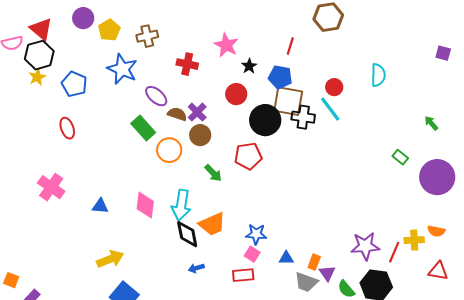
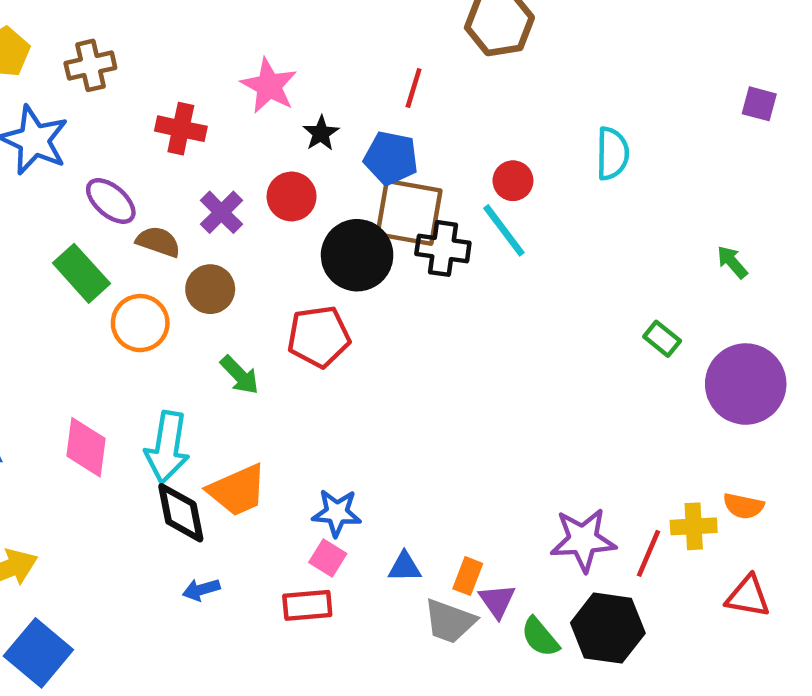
purple cross: (197, 112) -> (221, 212), moved

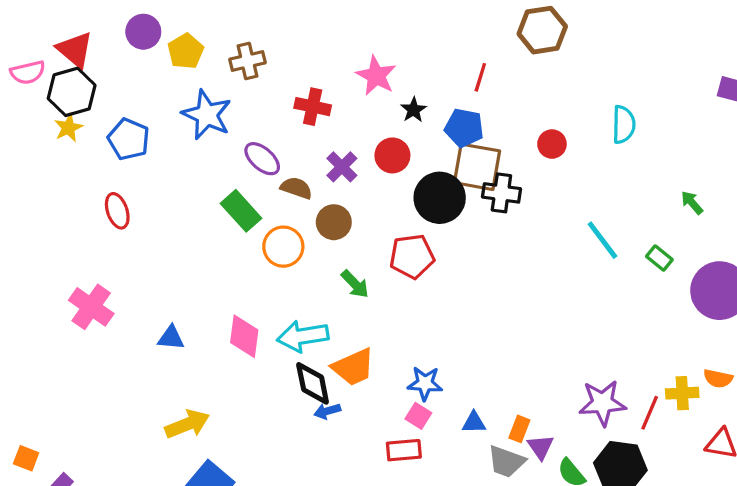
cyan line: (504, 230) -> (602, 240), moved
green arrow: (732, 262) -> (692, 203), moved
cyan arrow: (167, 447) -> (303, 336), turned 72
blue arrow: (201, 590) -> (327, 411), moved

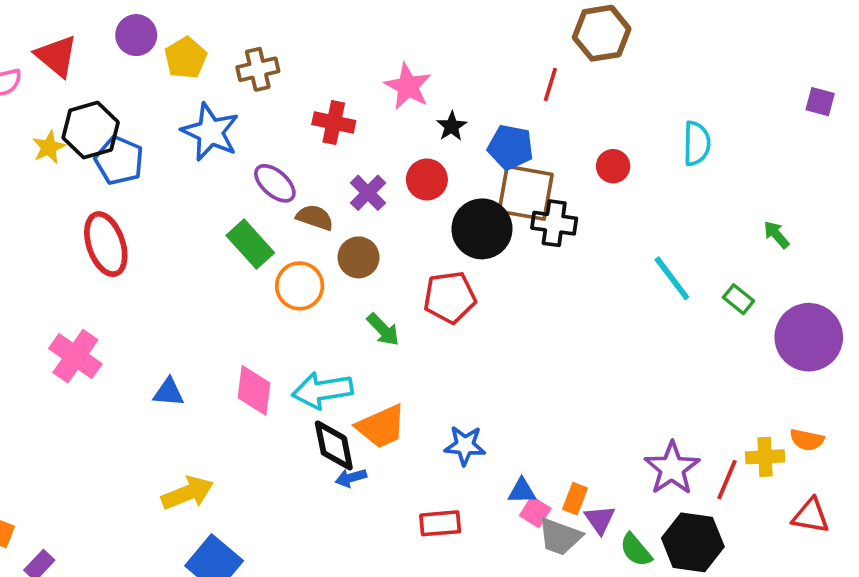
red line: (480, 77) -> (550, 84), moved
black hexagon: (72, 92) -> (91, 130), moved
red ellipse: (117, 211) -> (106, 244), size x1.5
purple star: (602, 403) -> (672, 468), turned -30
pink square: (418, 416) -> (535, 512), moved

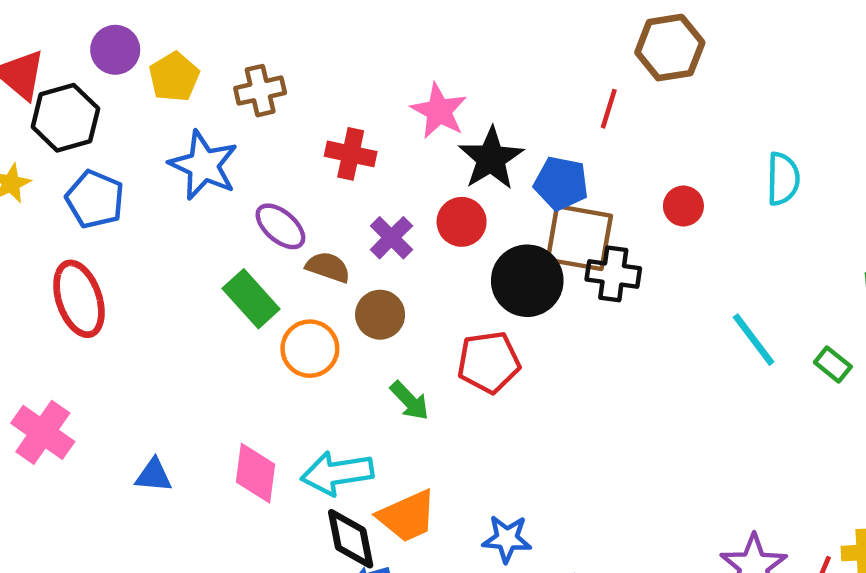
black star: (452, 126) -> (491, 158), size x1.8
black hexagon: (91, 130) -> (65, 118), moved

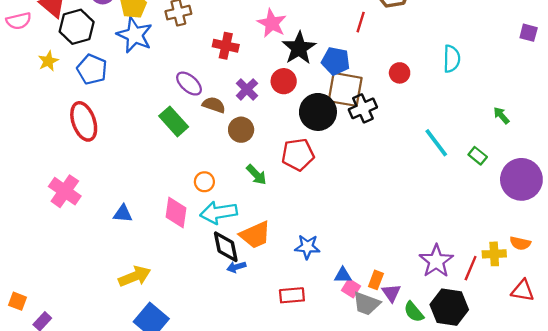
blue star: (203, 165) -> (135, 35), moved
black cross: (613, 274) -> (363, 108), turned -32
orange circle: (310, 349) -> (204, 182), moved, size x0.7

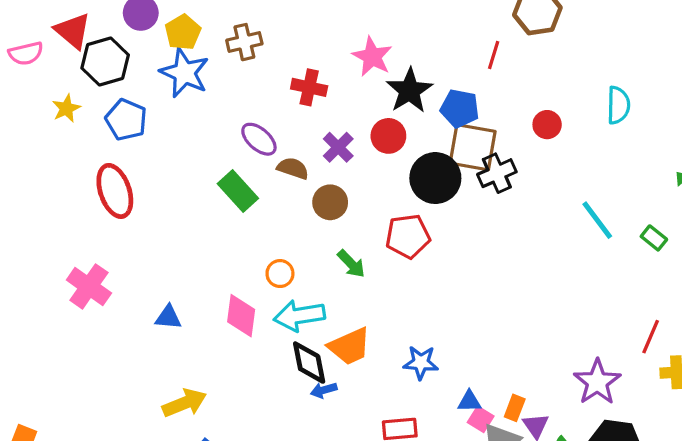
red line: (471, 268) -> (651, 337), moved

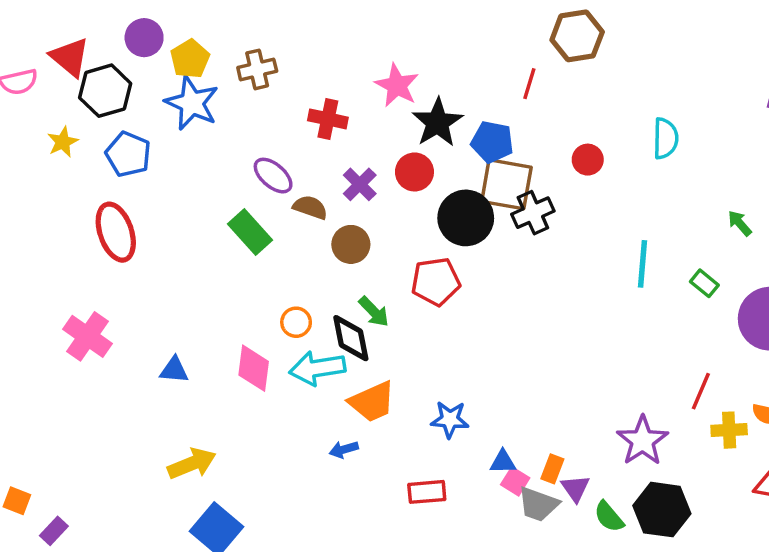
cyan line: (597, 220) -> (642, 264), turned 42
black diamond: (309, 363) -> (351, 338), moved

